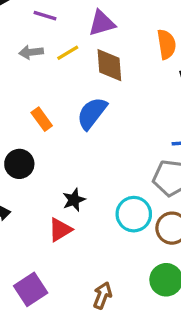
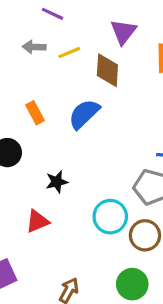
purple triangle: (102, 23) -> (123, 32), moved, turned -44
black star: (74, 200) -> (57, 182), moved

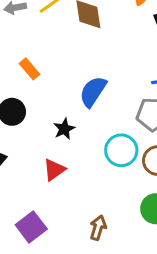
blue semicircle: (84, 114) -> (93, 91), moved

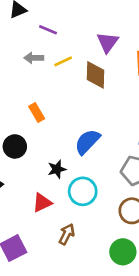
cyan circle: (121, 150) -> (83, 191), moved
brown arrow: (98, 228) -> (67, 234), moved

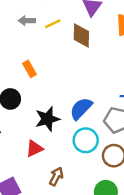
blue semicircle: (87, 142) -> (81, 109), moved
black star: (57, 169) -> (47, 119), size x1.5
cyan circle: (83, 191) -> (86, 140), moved

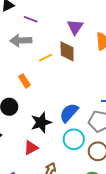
gray arrow: (27, 21) -> (21, 40), size x1.5
yellow line: (53, 24) -> (45, 58), moved

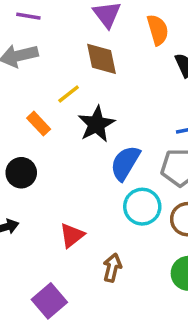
yellow line: (45, 58) -> (69, 94), moved
black star: (41, 122) -> (96, 124), moved

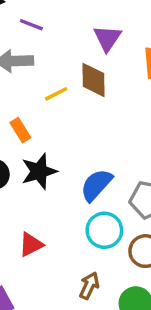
yellow line: (69, 94) -> (56, 94), moved
black star: (96, 124) -> (39, 171), moved
brown arrow: (112, 268) -> (89, 286), moved

